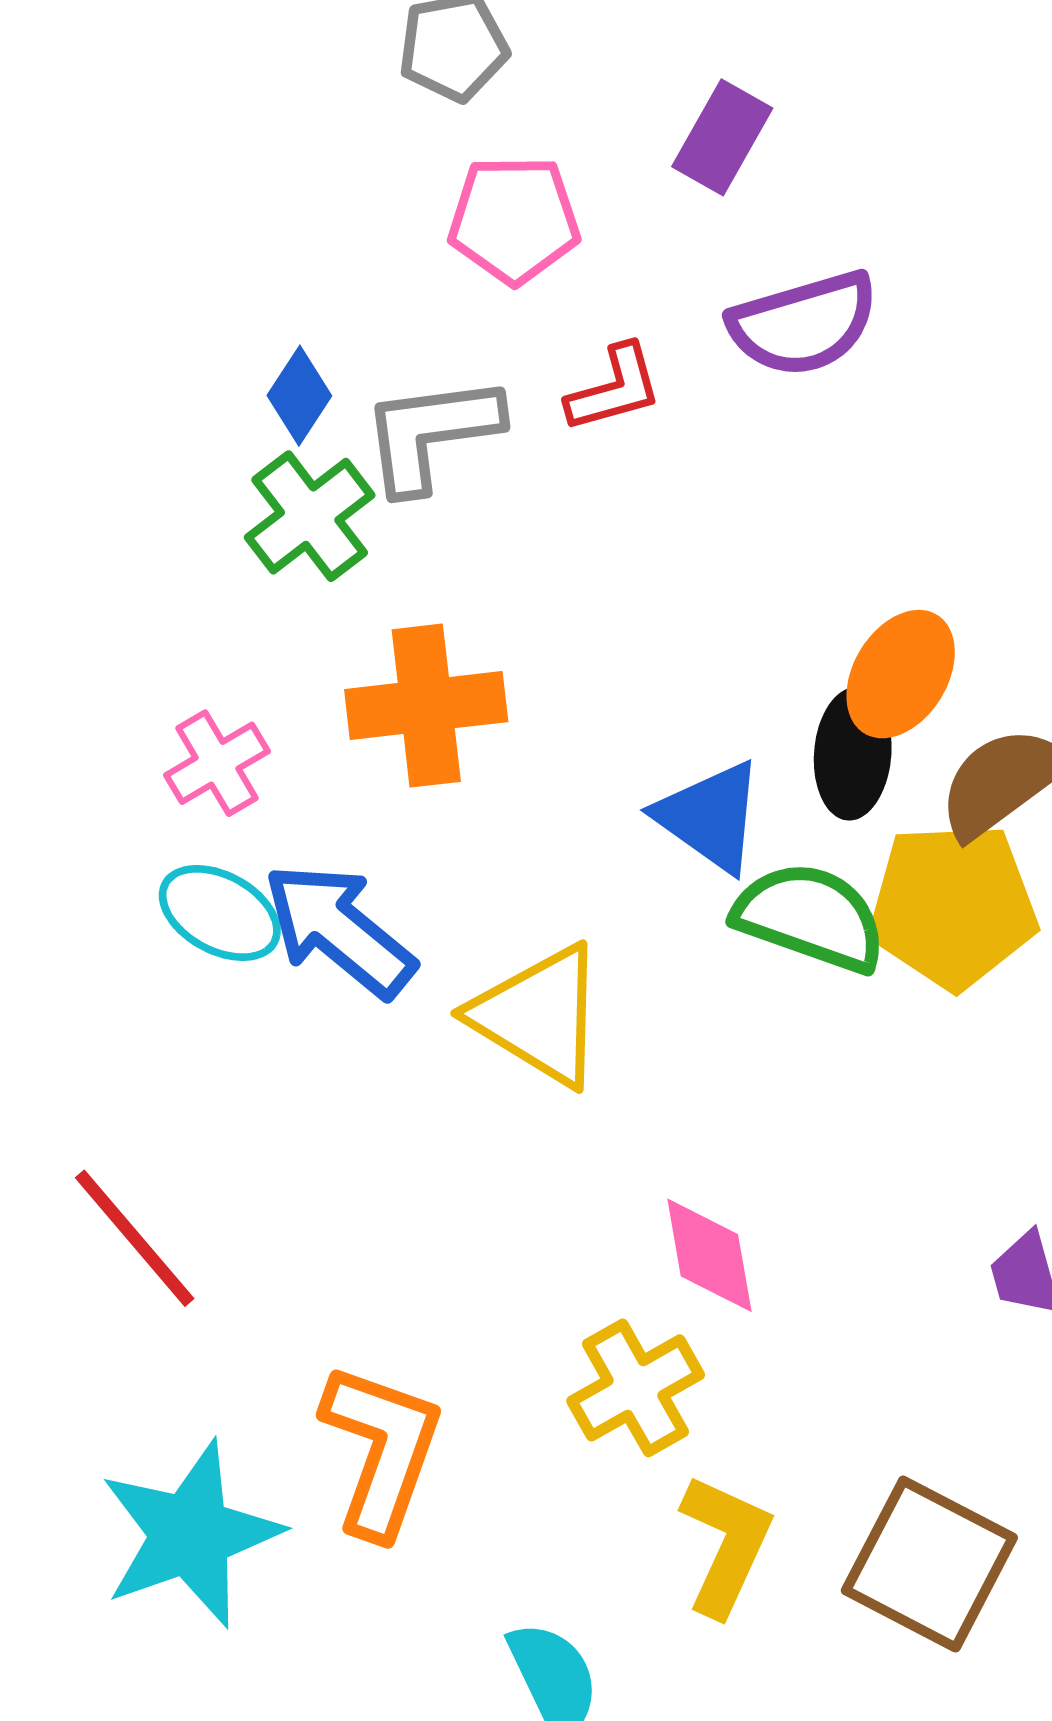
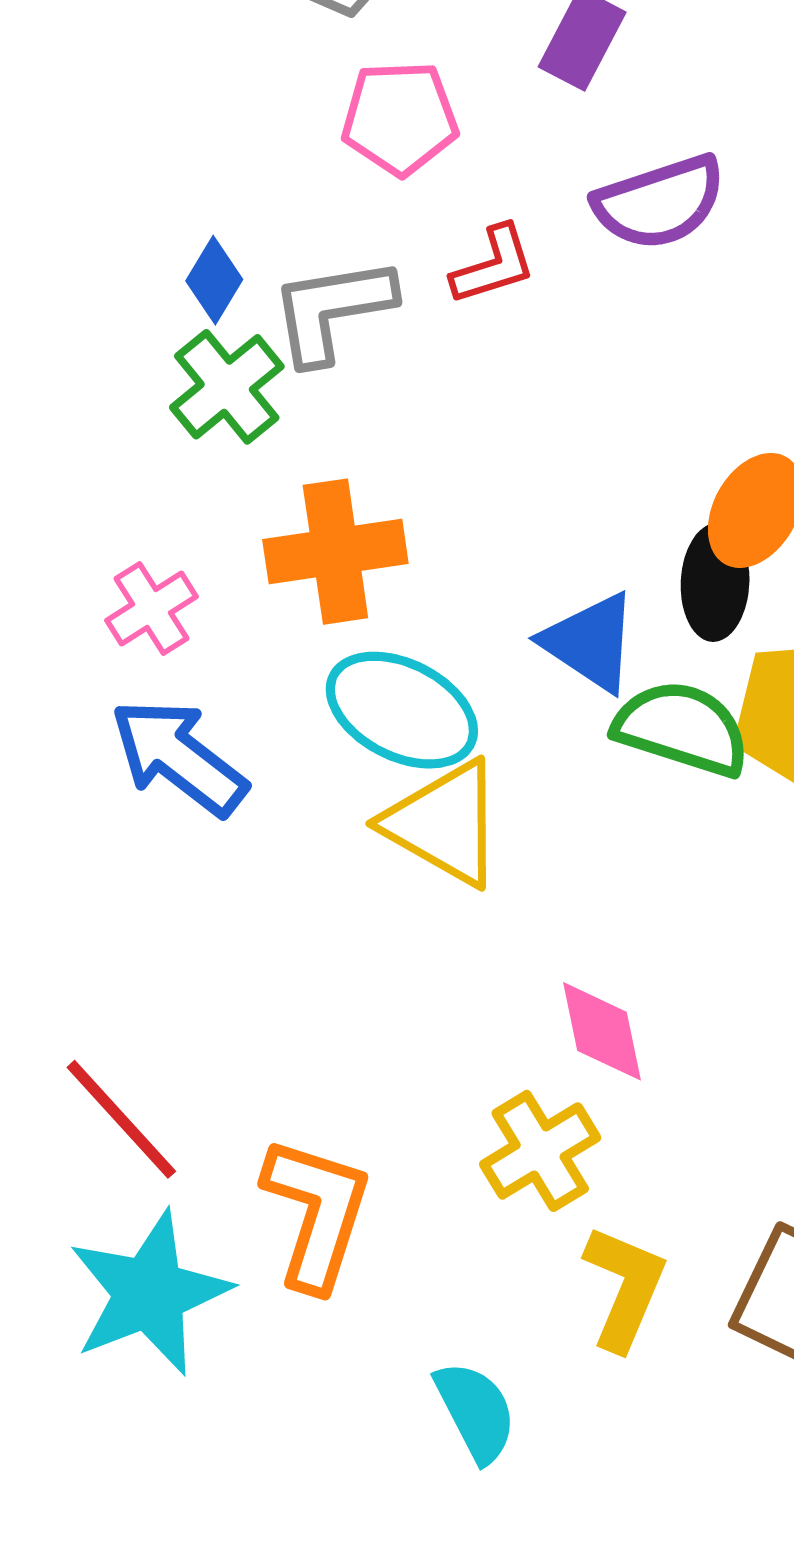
cyan ellipse: (220, 913) -> (402, 710), moved, size x1.4
blue arrow: (339, 930) -> (179, 757), moved
red line: (135, 1238) -> (121, 1119), moved

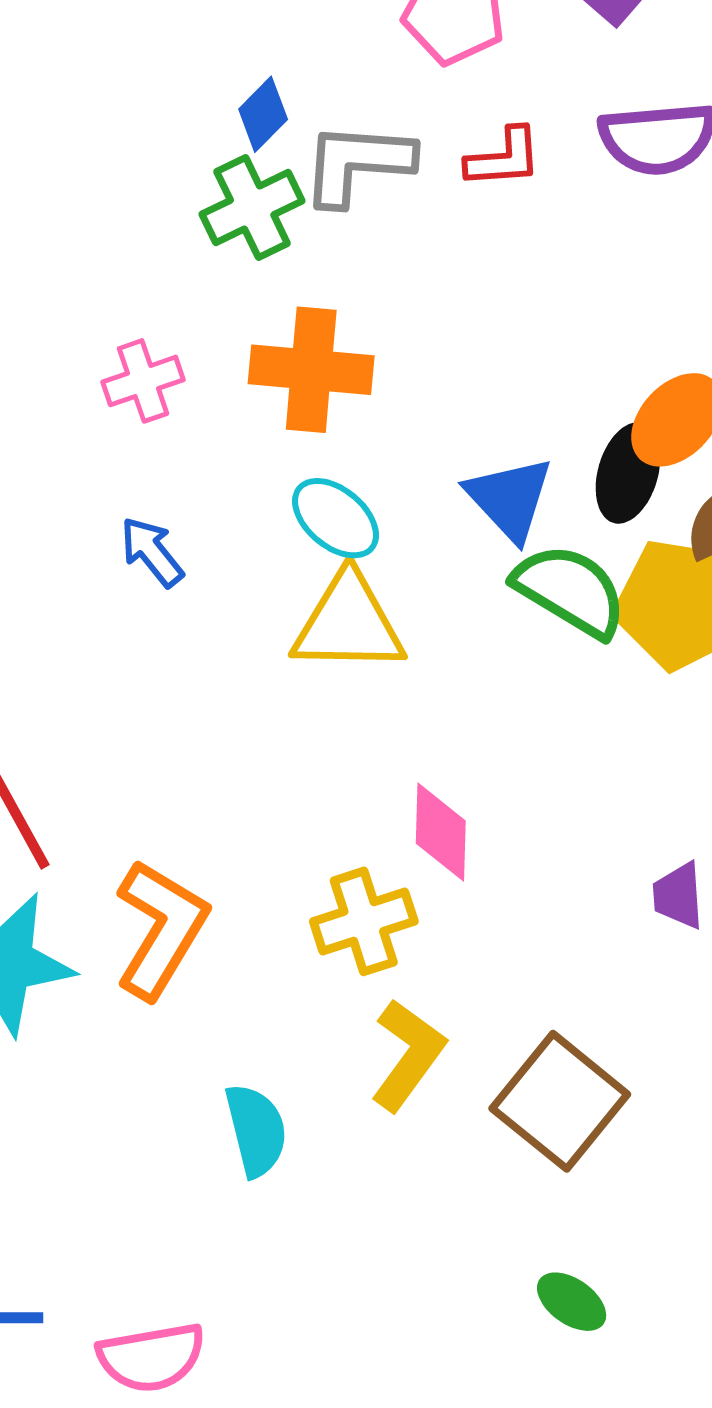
cyan ellipse: (402, 710) -> (336, 518), size x0.7
blue arrow: (179, 757) -> (152, 552), moved, size x0.6
yellow triangle: (444, 823) -> (348, 623), turned -42

